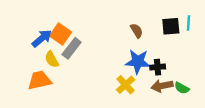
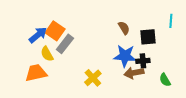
black square: (171, 26) -> (148, 37), moved
yellow cross: (126, 85) -> (93, 78), moved
brown arrow: (162, 86) -> (134, 73), moved
green semicircle: (182, 88) -> (165, 80), turned 32

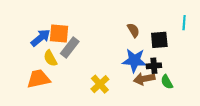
orange square: (55, 31) -> (59, 33), turned -30
green semicircle: (165, 80) -> (167, 82), moved

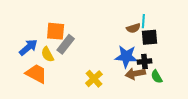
cyan line: (184, 23) -> (143, 21), moved
brown semicircle: (133, 30) -> (133, 28), moved, turned 104
blue arrow: (41, 38) -> (28, 47), moved
orange trapezoid: (38, 79) -> (36, 74), turned 40

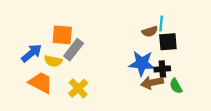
yellow semicircle: (47, 54) -> (53, 61), turned -49
yellow cross: (94, 79) -> (78, 88), moved

